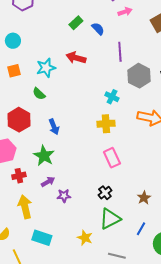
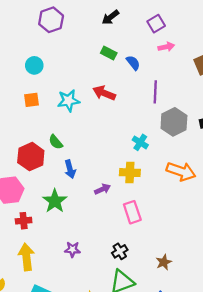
green rectangle: (76, 23) -> (109, 53), turned 64
green semicircle: (39, 94) -> (56, 142), moved
purple arrow: (48, 182) -> (102, 189), moved

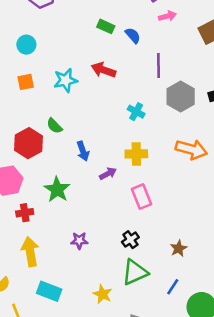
cyan cross: (140, 142) -> (136, 112), moved
blue arrow: (70, 169) -> (83, 151), moved

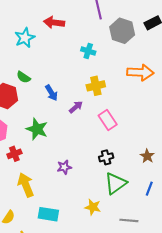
black cross: (130, 240) -> (106, 157), turned 32

